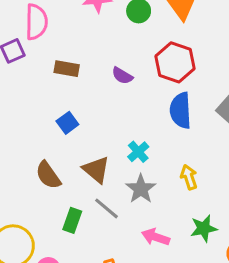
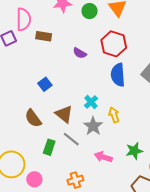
brown rectangle: (67, 69) -> (44, 36), moved
yellow arrow: (189, 177) -> (114, 115), moved

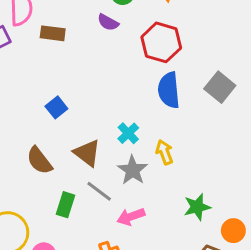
purple semicircle: (80, 53) -> (108, 22), moved
pink arrow: (103, 157) -> (131, 217), moved, turned -36

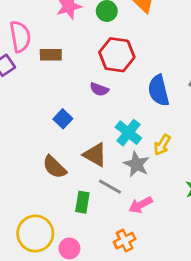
purple semicircle: (108, 22) -> (99, 89), moved
red hexagon: (161, 42) -> (117, 55), moved
cyan cross: (128, 133) -> (128, 133), size x1.4
yellow arrow: (164, 152) -> (162, 145), turned -120

